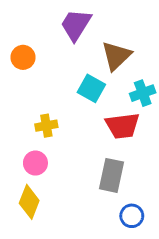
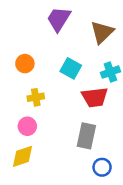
brown triangle: (116, 56) -> (102, 32), moved
orange circle: (23, 57) -> (25, 64), moved
yellow diamond: (29, 202) -> (22, 156), turned 50

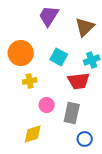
orange circle: (25, 64) -> (21, 53), size x1.6
pink circle: (27, 126) -> (47, 105), moved
yellow diamond: (22, 156) -> (33, 134), moved

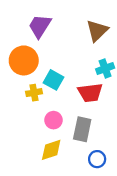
purple trapezoid: (49, 16) -> (40, 26), moved
cyan square: (59, 57) -> (53, 80), moved
yellow diamond: (33, 134) -> (51, 150), moved

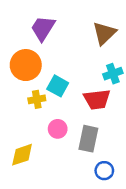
yellow diamond: (51, 150) -> (22, 155), moved

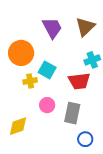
purple trapezoid: (43, 28) -> (52, 28), moved, turned 120

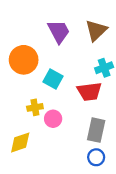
yellow cross: (30, 81) -> (35, 107), moved
gray rectangle: (72, 113) -> (96, 130), moved

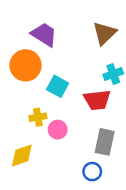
purple trapezoid: (59, 31) -> (44, 34), moved, turned -30
blue circle: (96, 157) -> (92, 172), moved

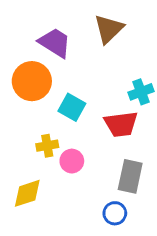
brown triangle: (105, 33) -> (109, 29), moved

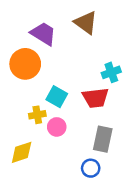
brown triangle: (109, 29) -> (86, 23), turned -40
cyan square: (72, 107) -> (57, 97), moved

